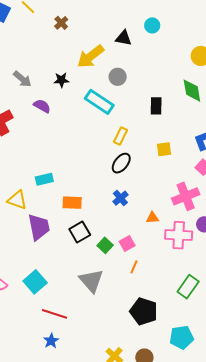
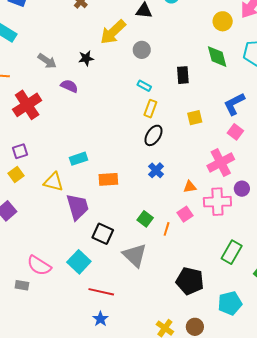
cyan rectangle: (99, 102) -> (144, 86), moved, size x0.5
black square: (80, 232) -> (103, 234), moved, turned -30
pink square: (127, 243) -> (185, 214), moved
orange line: (134, 267) -> (167, 229), moved

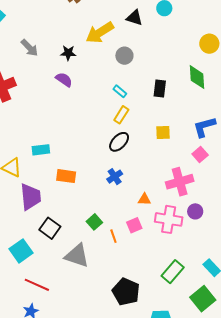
purple semicircle: (69, 86) -> (64, 80), moved
orange line: (167, 229) -> (113, 236), turned -48
gray triangle: (135, 255) -> (77, 256), turned -36

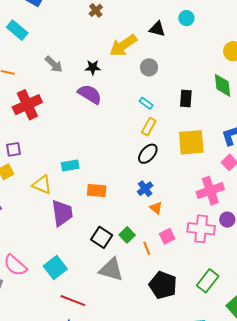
purple semicircle: (64, 80) -> (90, 94), size x1.4
yellow square: (163, 133) -> (191, 142), size x1.8
orange triangle: (144, 199) -> (156, 208), moved, turned 40
black square: (50, 228) -> (102, 237), moved
black pentagon: (126, 292) -> (163, 285), moved

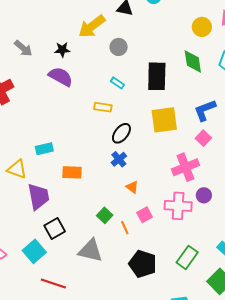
black rectangle: (186, 98) -> (157, 76), size x1.6
yellow rectangle: (149, 127) -> (103, 107), moved, turned 72
blue cross: (145, 189) -> (119, 159), moved
black square: (102, 237) -> (55, 229), moved, turned 30

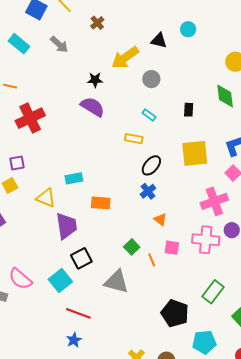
gray arrow: (23, 48) -> (59, 44), moved
black rectangle: (157, 76) -> (189, 110), size x0.5
pink square: (145, 215) -> (172, 248), turned 35
black pentagon: (143, 264) -> (175, 313), moved

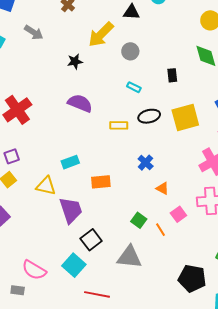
purple semicircle: (93, 107) -> (80, 103), moved
yellow rectangle: (134, 139) -> (119, 125), moved
black ellipse: (151, 165) -> (149, 116), moved, turned 45
pink square: (172, 248) -> (178, 214), turned -35

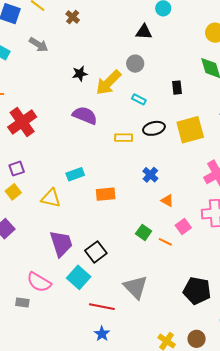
black triangle: (131, 12) -> (144, 32), moved
yellow arrow: (101, 34) -> (109, 83), moved
purple trapezoid: (71, 210) -> (61, 243), moved
orange line: (160, 230) -> (165, 242), turned -32
gray triangle: (129, 257) -> (136, 287), moved, turned 40

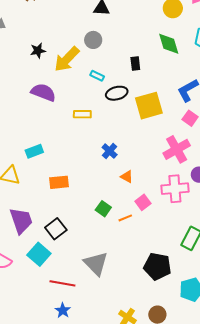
black ellipse: (154, 128) -> (117, 93), moved
orange rectangle: (106, 194) -> (59, 182), moved
orange line: (165, 242) -> (125, 218), turned -48

